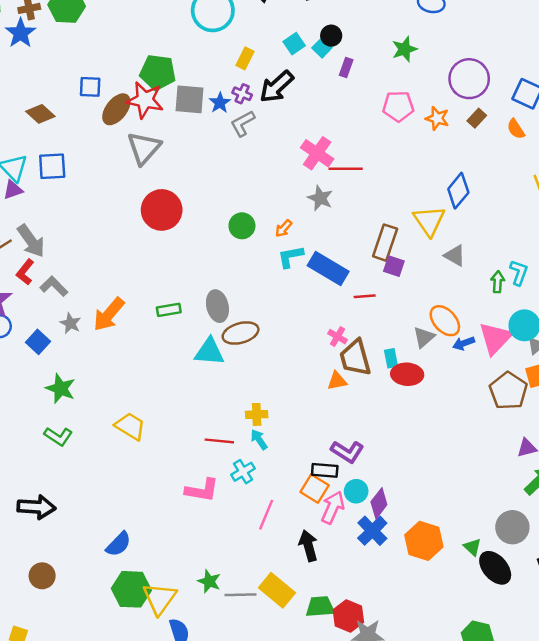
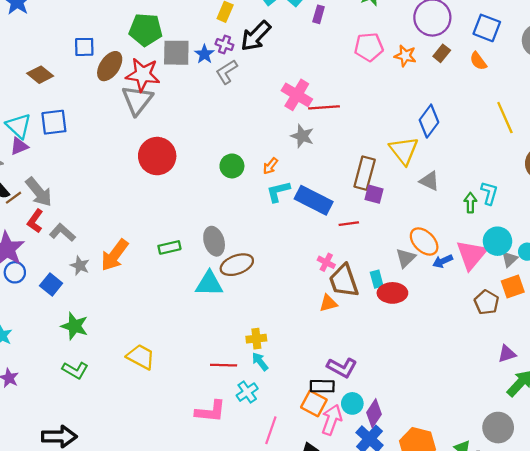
red star: (145, 100) -> (143, 75), moved
brown pentagon: (508, 391) -> (486, 302), size x0.7

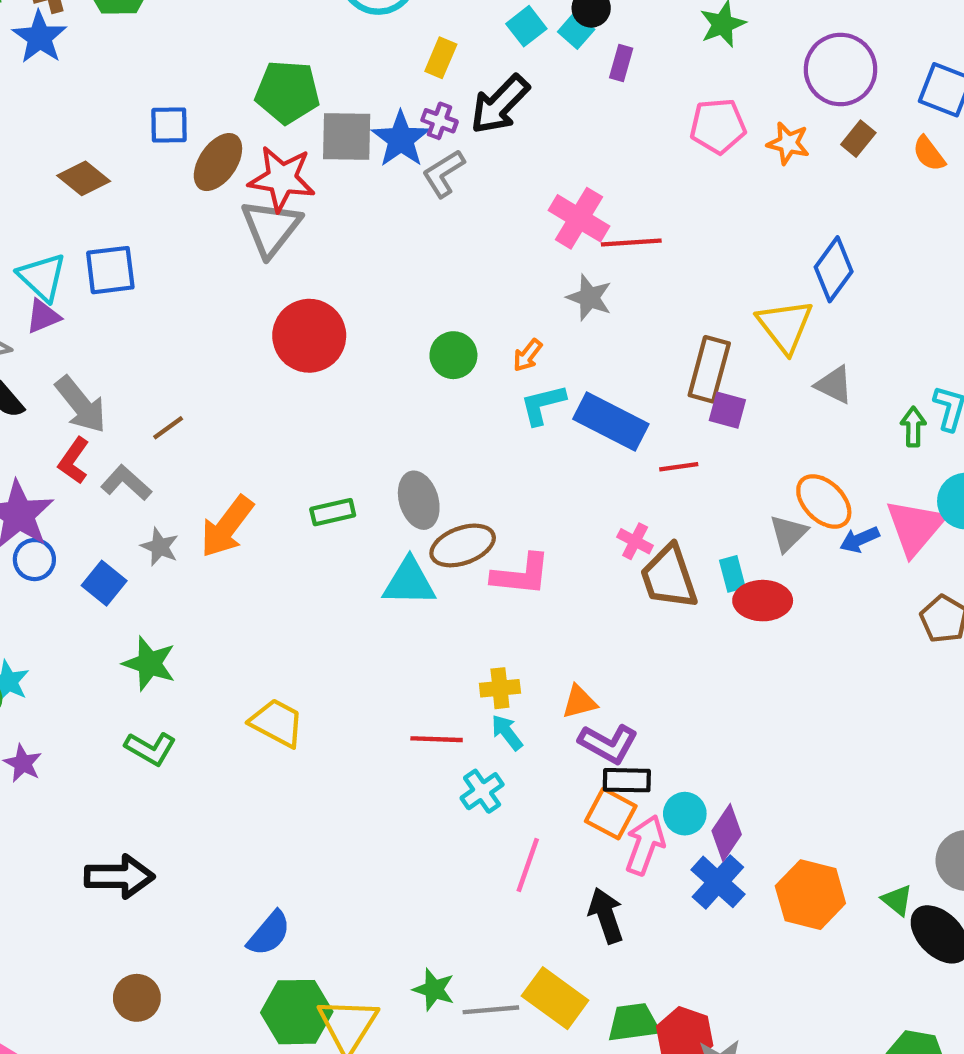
blue star: (204, 54) -> (401, 139), size x1.5
brown line: (13, 198) -> (168, 428), moved
orange triangle: (328, 303) -> (579, 702), moved
purple L-shape: (342, 368) -> (608, 744), moved
pink L-shape: (210, 411) -> (521, 575), moved

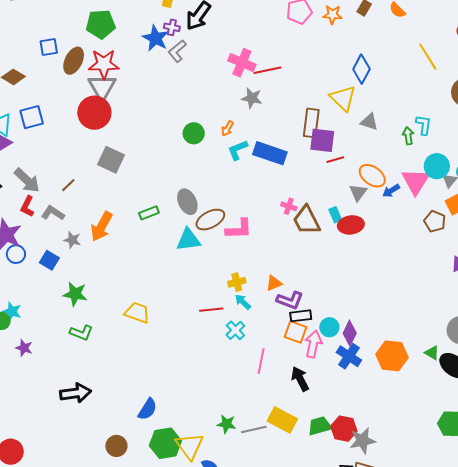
gray square: (347, 136) -> (111, 160), moved, turned 32
red circle: (309, 336) -> (94, 113), moved
purple square: (727, 410) -> (322, 140), size x1.5
red line: (679, 467) -> (335, 160), moved
brown circle: (137, 998) -> (116, 446), moved

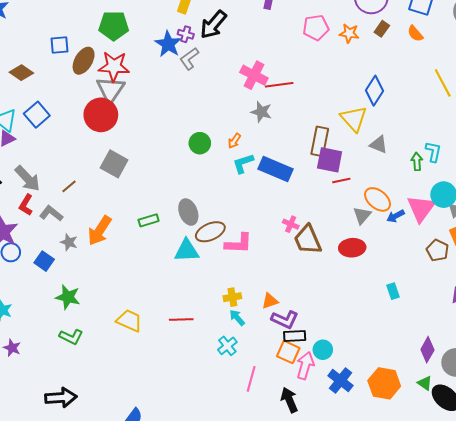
blue square: (32, 117) -> (37, 115), turned -30
cyan rectangle: (335, 215) -> (393, 291), moved
red line: (211, 310) -> (181, 320), moved
purple diamond: (350, 333) -> (427, 350), moved

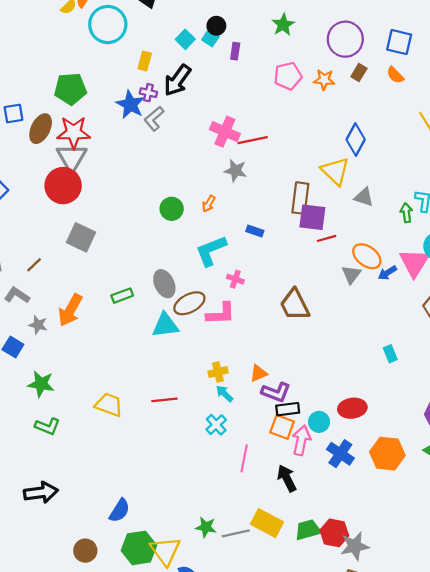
cyan L-shape: (243, 163) -> (211, 251), moved, size x1.4
blue rectangle: (276, 169) -> (255, 231), size x0.5
pink cross: (291, 224) -> (235, 279), moved
red ellipse: (352, 248) -> (352, 408), moved

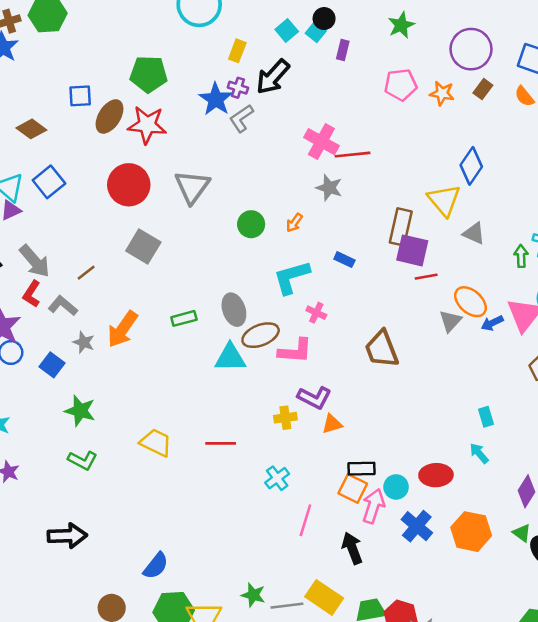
gray triangle: (72, 158) -> (192, 187), moved
purple L-shape: (276, 392) -> (314, 398), moved
cyan arrow: (225, 394) -> (479, 453), moved

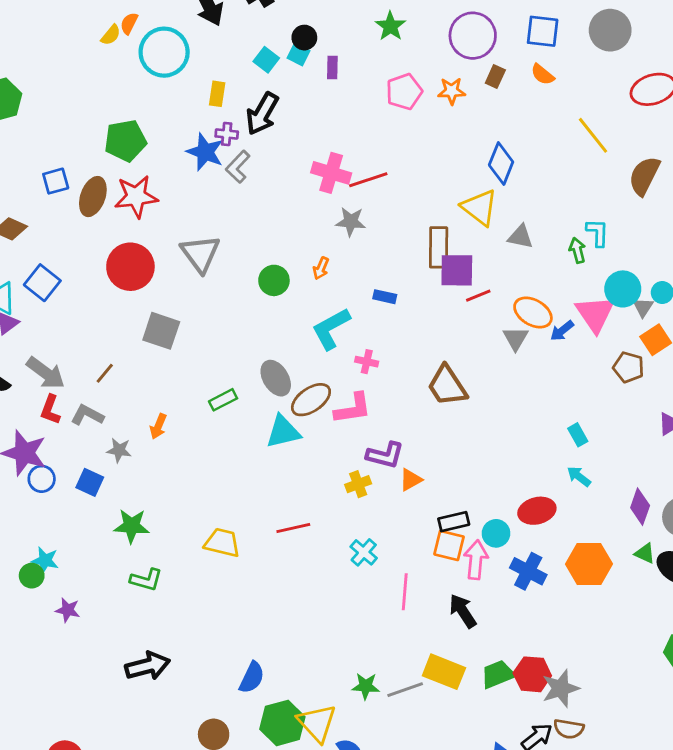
orange arrow: (122, 329) -> (158, 426), size x0.6

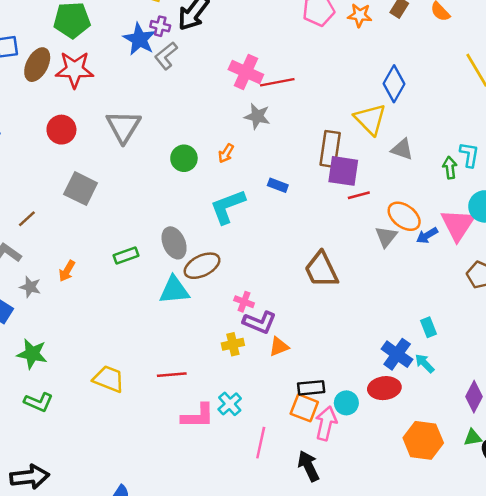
red circle: (130, 267) -> (61, 130), size x0.7
pink cross: (367, 362) -> (244, 302), moved
pink L-shape: (353, 409) -> (198, 416), moved
green triangle: (645, 553) -> (473, 438), turned -42
blue cross: (528, 571) -> (397, 354), moved

